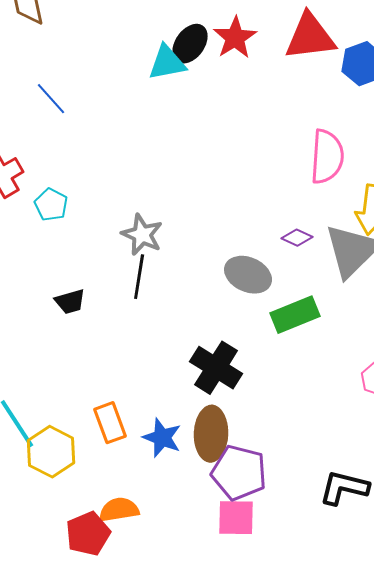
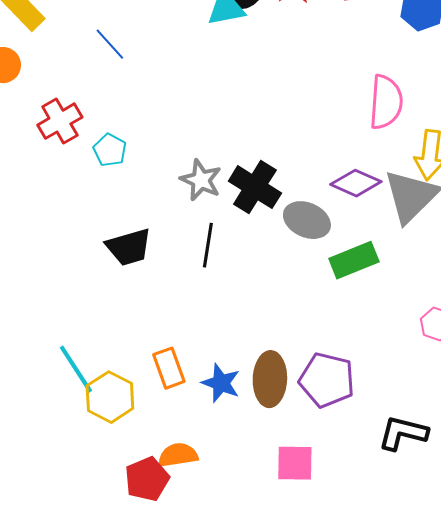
purple diamond: (297, 238) -> (356, 183), size x1.6
black line: (139, 277) -> (208, 245), moved
black trapezoid: (70, 302) -> (129, 247), size x1.5
black cross: (216, 368) -> (255, 187), moved
purple pentagon: (239, 473) -> (327, 380), moved

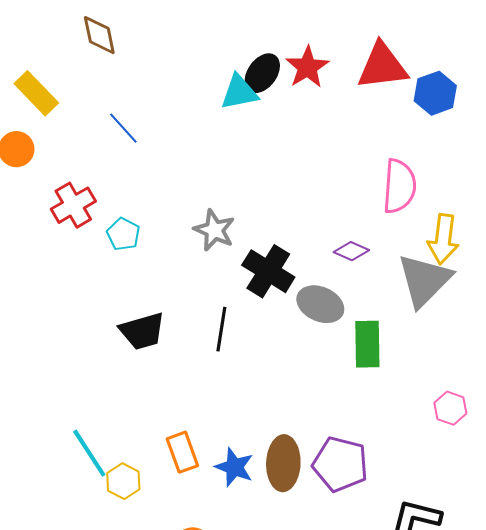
gray star: (201, 180) -> (214, 230), moved
purple diamond: (356, 183) -> (351, 251), moved, size x0.7
green rectangle: (354, 260) -> (367, 344), turned -69
yellow hexagon: (110, 397) -> (123, 481), size x0.7

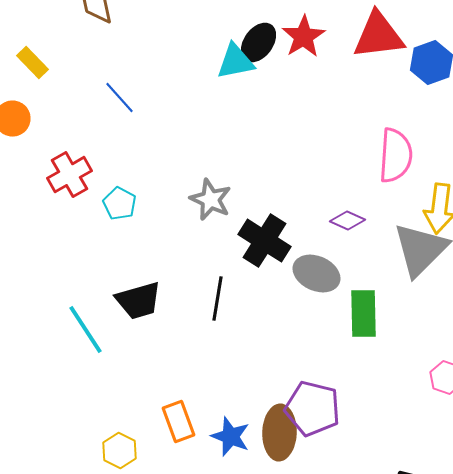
yellow rectangle: (36, 93) -> (32, 63), size x0.7
cyan line: (89, 453) -> (86, 330), moved
purple pentagon: (340, 464) -> (312, 409), moved

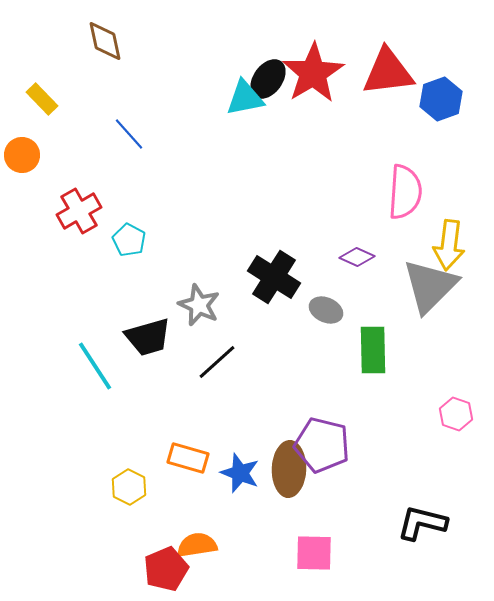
red star: (304, 37) -> (313, 73), size x1.4
gray star: (210, 200) -> (199, 305), moved
gray ellipse: (316, 274) -> (326, 310), size x0.7
black line: (218, 299) -> (217, 362), moved, turned 39
orange rectangle: (178, 422) -> (188, 458), turned -54

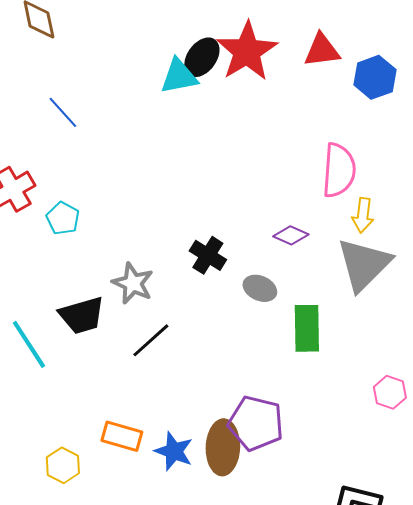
red triangle: (388, 72) -> (322, 50), size x0.7
yellow arrow: (449, 245) -> (363, 215), moved, size x0.7
black cross: (274, 277) -> (208, 255), size x0.7

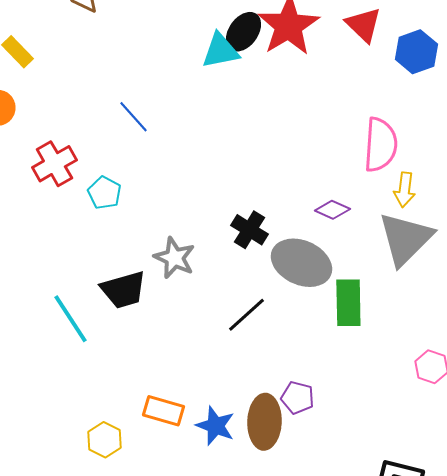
red triangle: (322, 50) -> (363, 25), turned 51
blue line: (63, 112) -> (133, 117), moved
gray ellipse: (260, 288) -> (301, 263), size x1.8
black line: (151, 340) -> (246, 315), moved
purple pentagon: (256, 423) -> (297, 398), size x0.6

